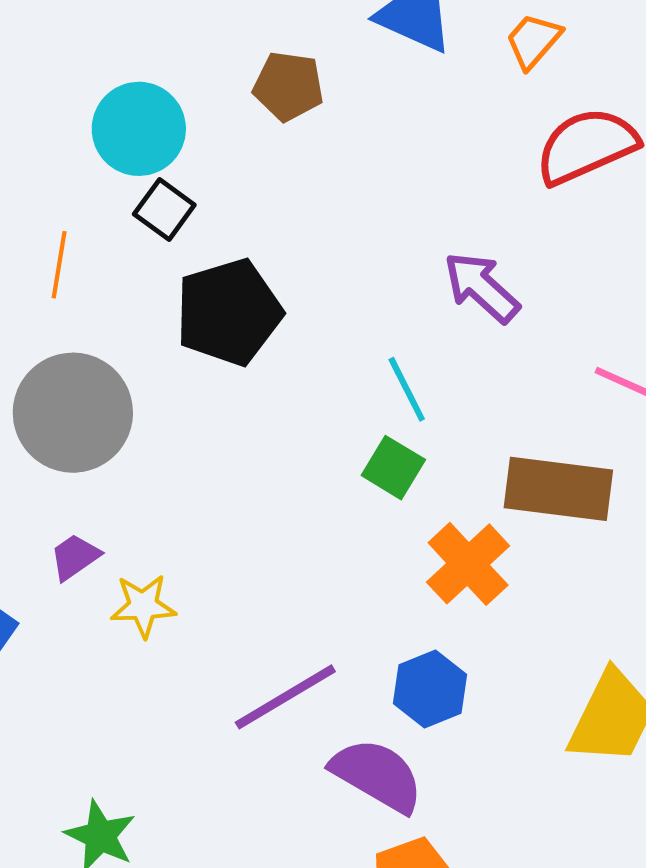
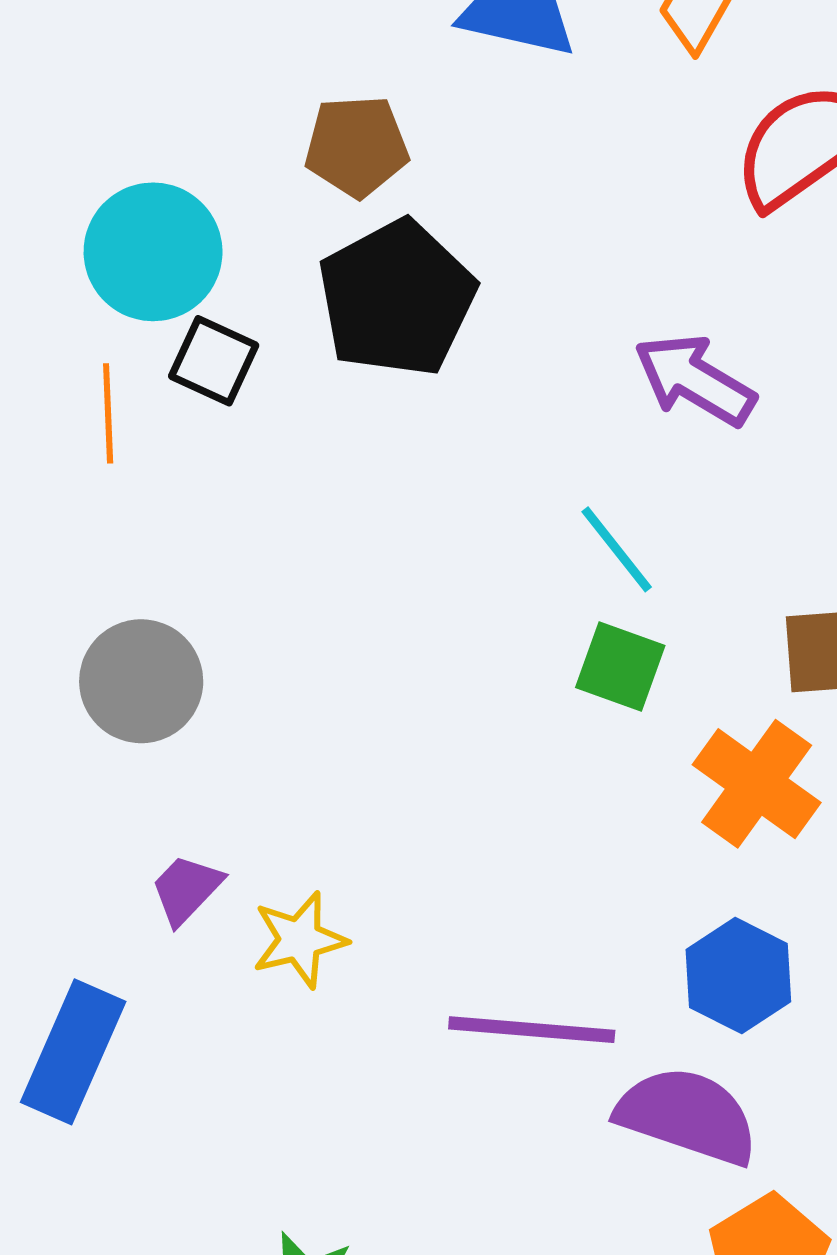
orange line: (59, 265) -> (108, 413), moved
black pentagon: (229, 312) -> (397, 298), moved
gray circle: (73, 413) -> (141, 681), size x0.7
purple line: (285, 697) -> (532, 1030), turned 47

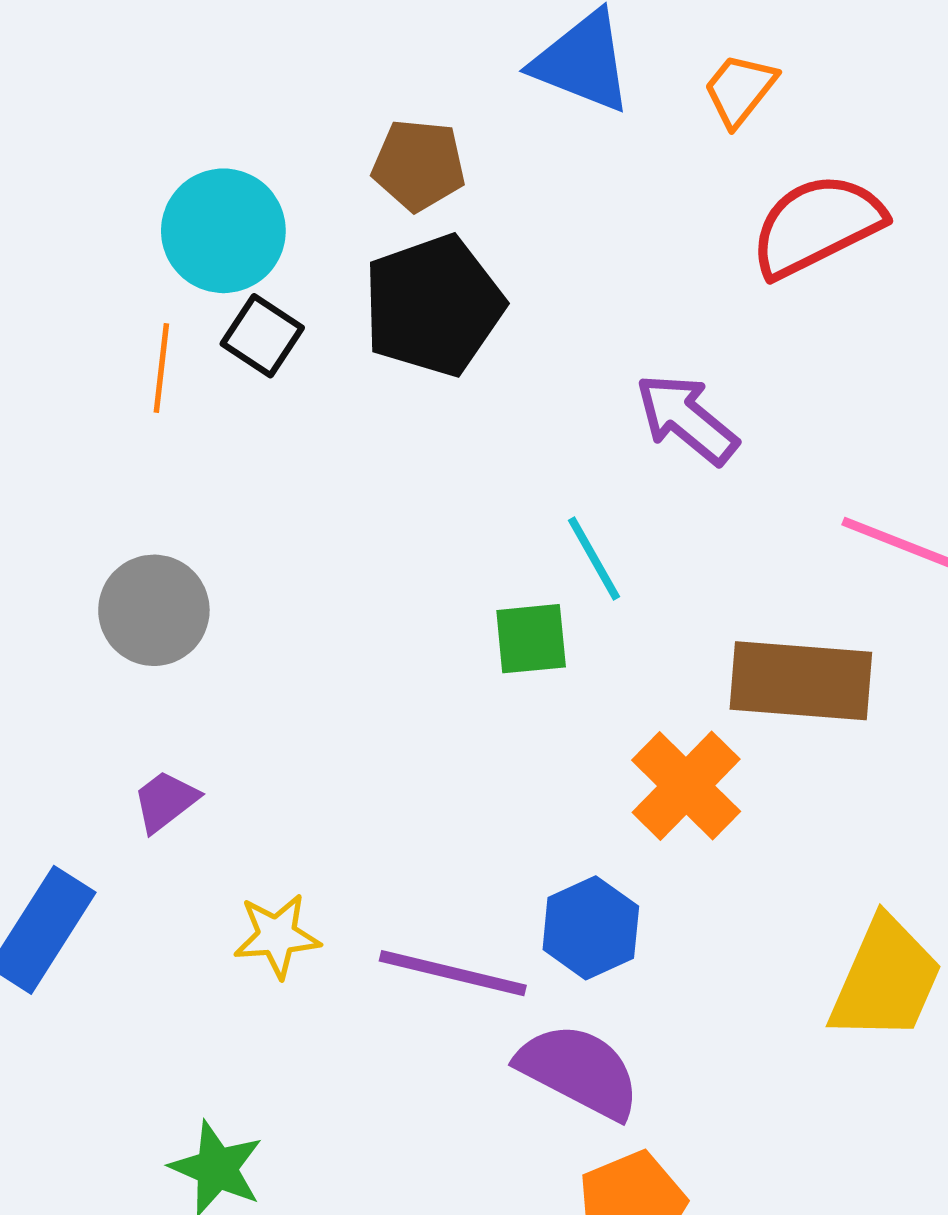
green square: (620, 666) -> (531, 639), moved, turned -34
yellow star: (300, 940) -> (277, 936), moved
blue hexagon: (738, 976) -> (591, 928), moved

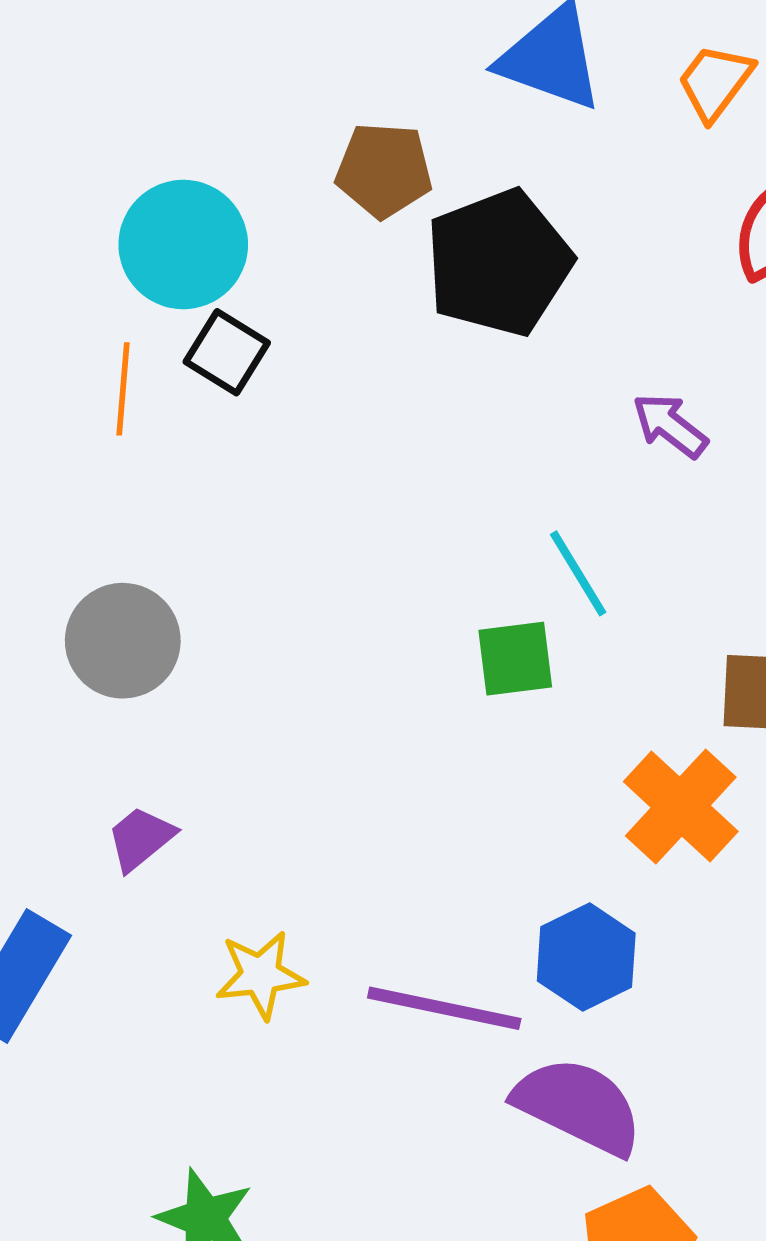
black pentagon: (433, 305) -> (499, 263), moved
purple arrow: (687, 419) -> (670, 426), size x0.7

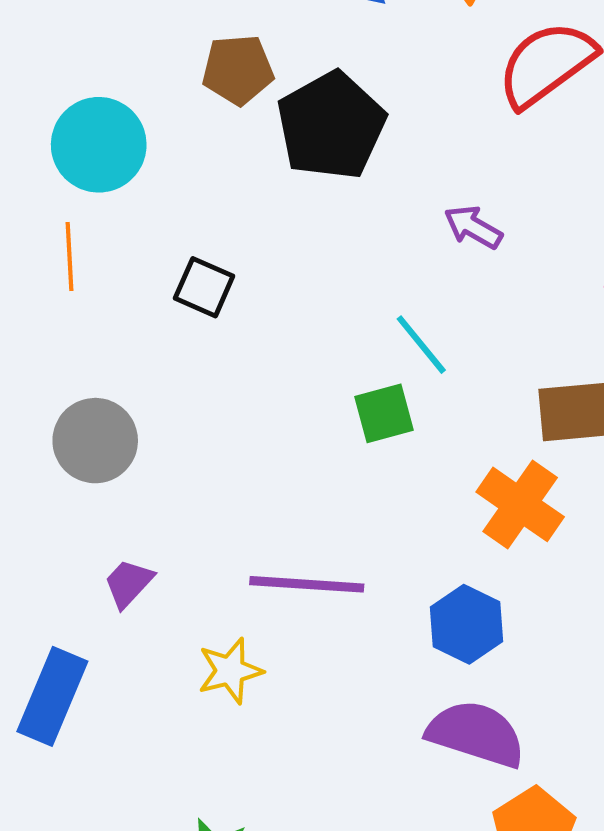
black square: (227, 352) -> (204, 287), moved
purple line: (444, 1008) -> (307, 584), moved

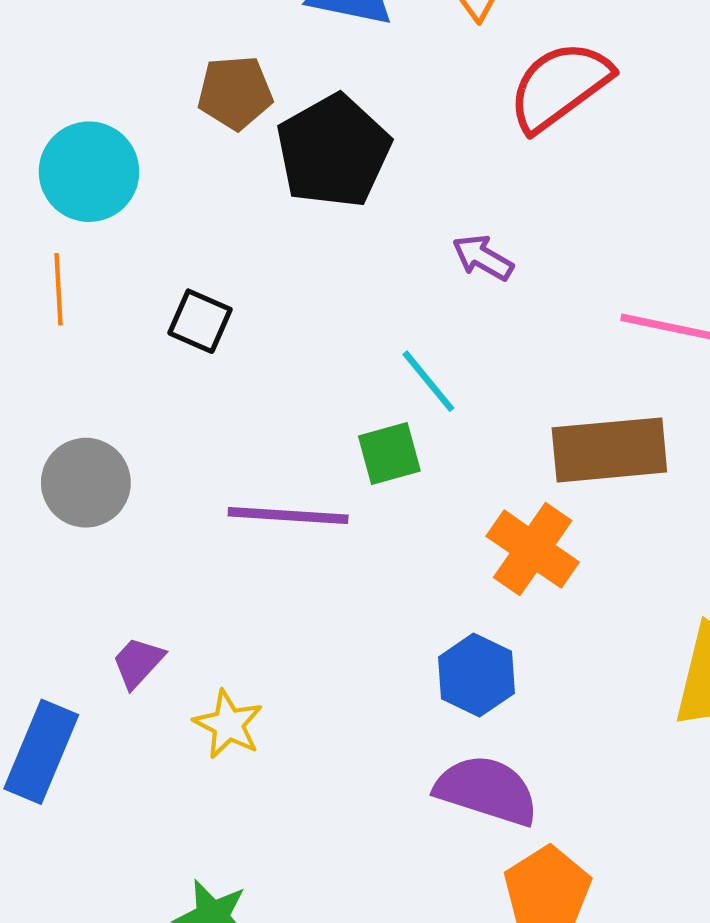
purple trapezoid: (129, 583) -> (138, 662), moved
purple line: (307, 584) -> (288, 516), moved
yellow star: (230, 671) -> (228, 724), turned -30

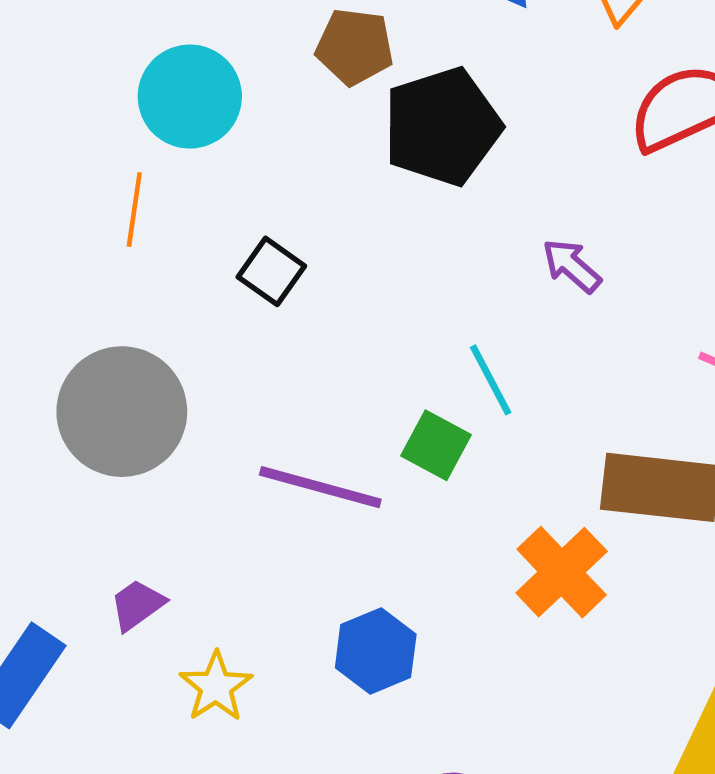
green square: (389, 454) -> (436, 445), turned 32
gray circle: (86, 483) -> (122, 412), size x1.4
blue hexagon: (476, 675) -> (376, 651), moved

